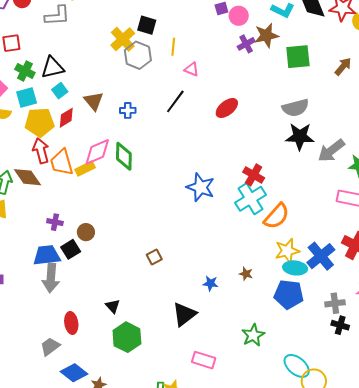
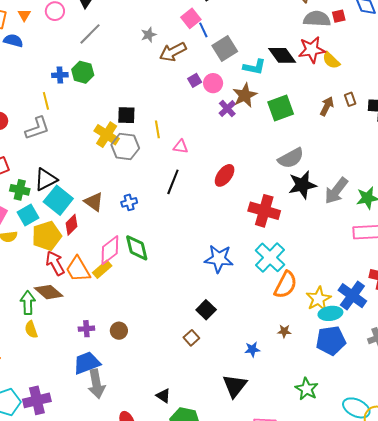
cyan square: (60, 91) -> (58, 200), size x1.8
red cross: (254, 175) -> (264, 211), moved, size x1.4
orange semicircle: (277, 216) -> (286, 285), moved
black square: (71, 249) -> (206, 310), moved

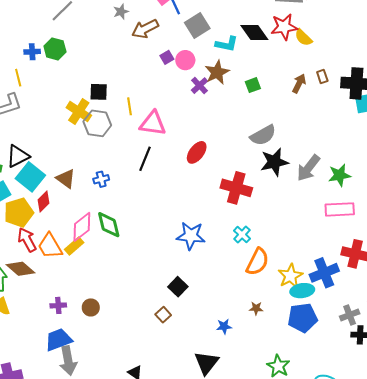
green square: (281, 108) -> (253, 85), size x0.6
pink triangle: (181, 147) -> (153, 124), size x1.8
cyan cross: (270, 257) -> (242, 235), size x0.6
blue cross: (352, 296) -> (324, 273), turned 32

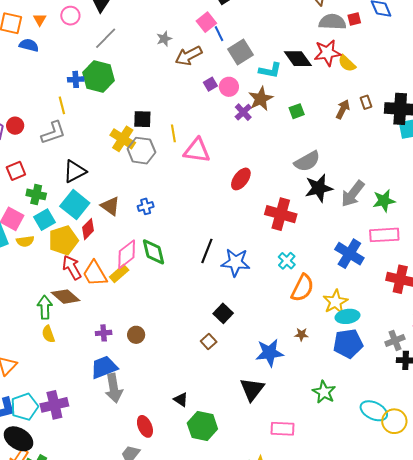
green hexagon: (55, 49) -> (98, 76), size x1.4
black triangle: (18, 156) -> (75, 171), moved
black line: (145, 159) -> (207, 251), moved
blue cross: (324, 273) -> (349, 254), moved, turned -36
blue star: (224, 326) -> (270, 353), size x1.8

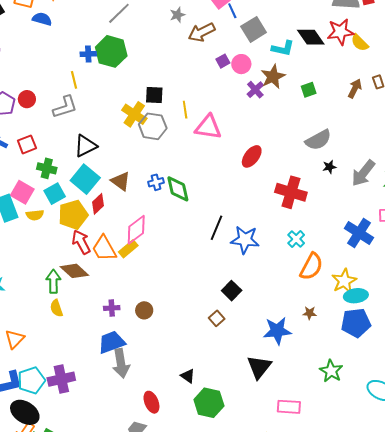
black star: (319, 188) -> (329, 167), size x0.5
green diamond: (154, 252) -> (178, 189), moved

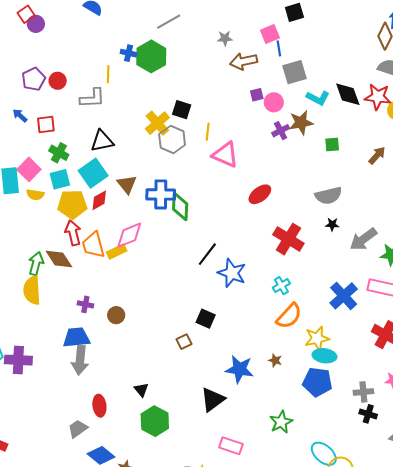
blue cross: (156, 182) -> (161, 194), size x1.8
black square: (232, 291) -> (206, 319), turned -36
yellow semicircle: (56, 308) -> (32, 290), size x1.6

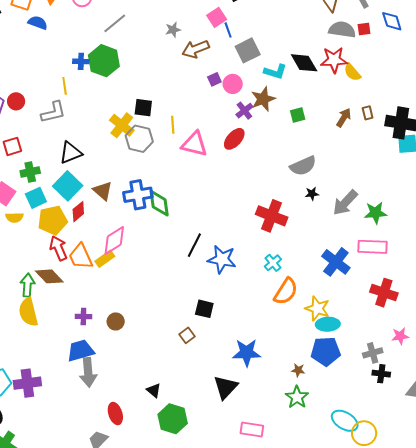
green cross: (59, 153) -> (30, 172), turned -30
red ellipse: (260, 194) -> (234, 139), moved
yellow star: (317, 338) -> (317, 309), turned -30
brown star: (275, 360) -> (298, 370), moved

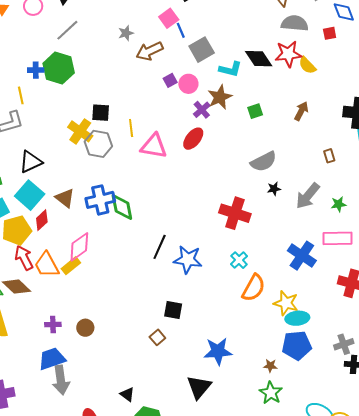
red square: (364, 29) -> (330, 33), moved
brown rectangle: (368, 113) -> (329, 156), moved
green star: (376, 213) -> (339, 204), size x0.7

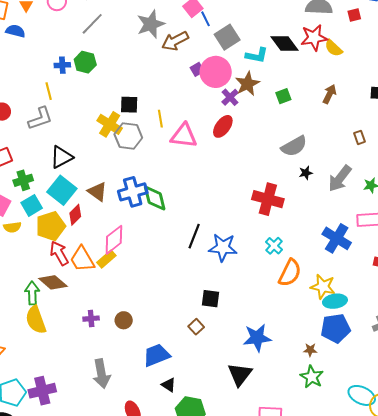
gray star: (126, 33) -> (151, 24), size x1.8
green hexagon: (59, 68) -> (85, 62), size x0.7
pink circle: (188, 84) -> (216, 72), size x1.6
blue trapezoid: (52, 359) -> (157, 355), moved

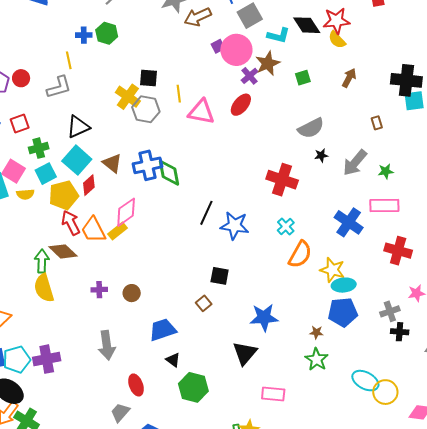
yellow semicircle: (333, 48) -> (337, 40), moved

